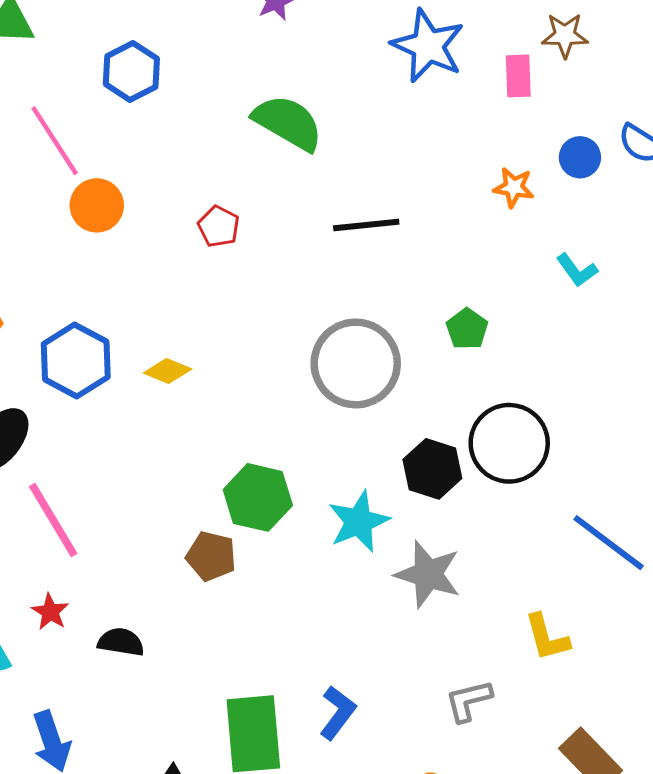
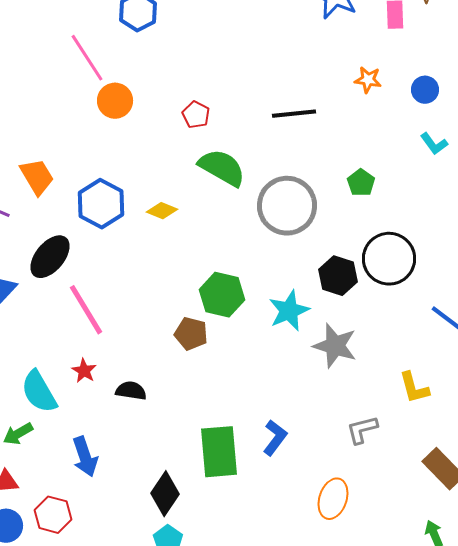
green semicircle: (288, 123) -> (222, 168), moved
blue circle: (580, 157) -> (425, 90), moved
orange star: (514, 187) -> (368, 80), moved

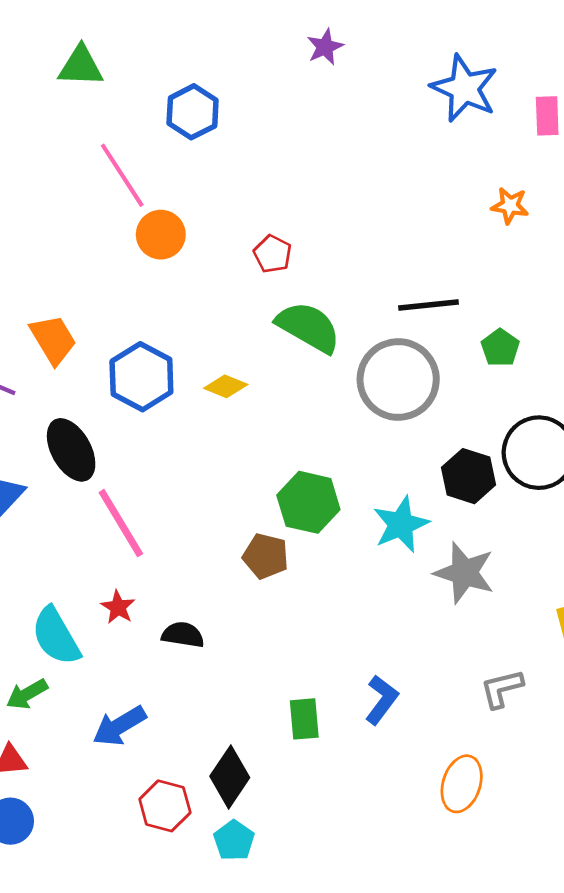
black line: (294, 114) -> (429, 305), moved
black ellipse: (50, 257) -> (71, 450), turned -69
green rectangle: (219, 452) -> (304, 719), size x0.6
blue arrow: (85, 457) -> (119, 726), turned 78
red hexagon: (53, 515) -> (165, 806), moved

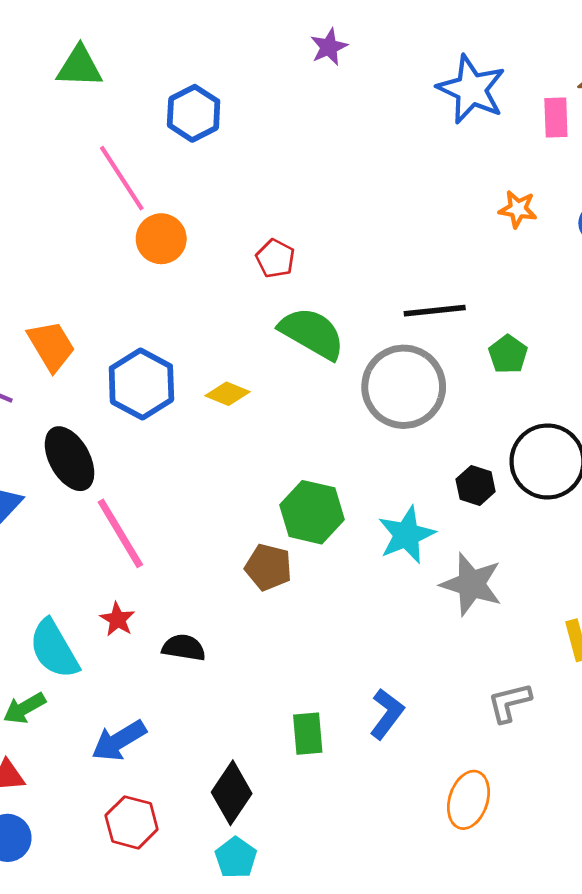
black hexagon: (469, 476) -> (476, 485), size x0.7
red hexagon: (165, 806) -> (132, 822), moved

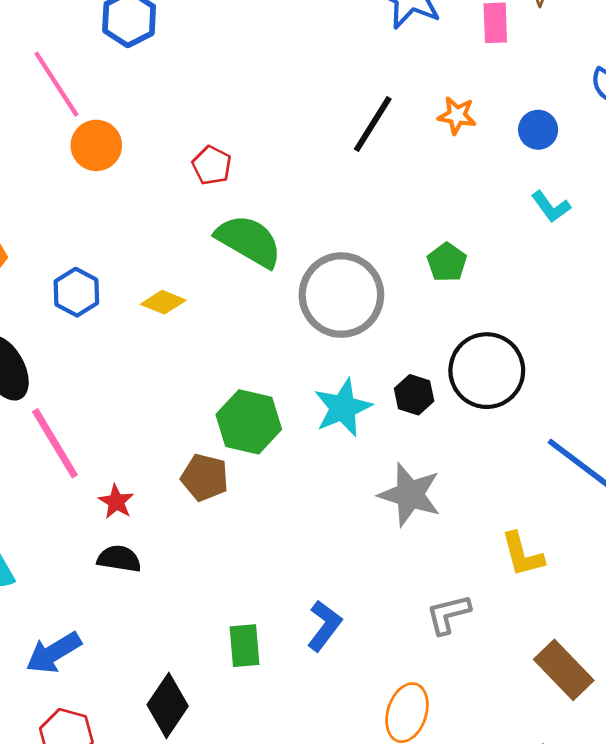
black line: (435, 311) -> (373, 124), moved, turned -52
blue hexagon: (141, 384) -> (76, 292), size x0.7
cyan star: (406, 535) -> (343, 408), moved
red star: (117, 619) -> (116, 502), moved

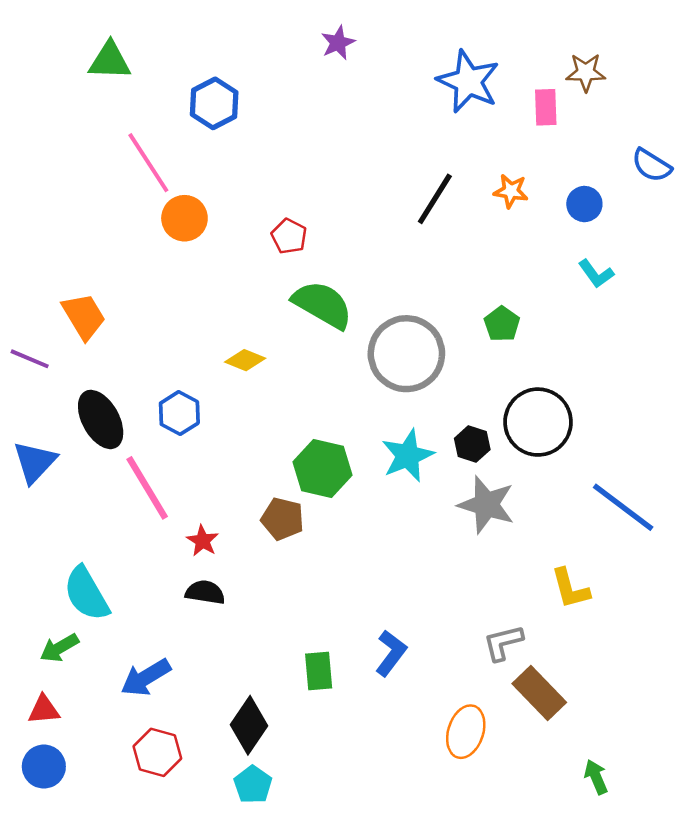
blue hexagon: (76, 292) -> (179, 413), moved
gray star: (410, 495) -> (486, 505), moved
brown rectangle: (564, 670) -> (539, 693), moved

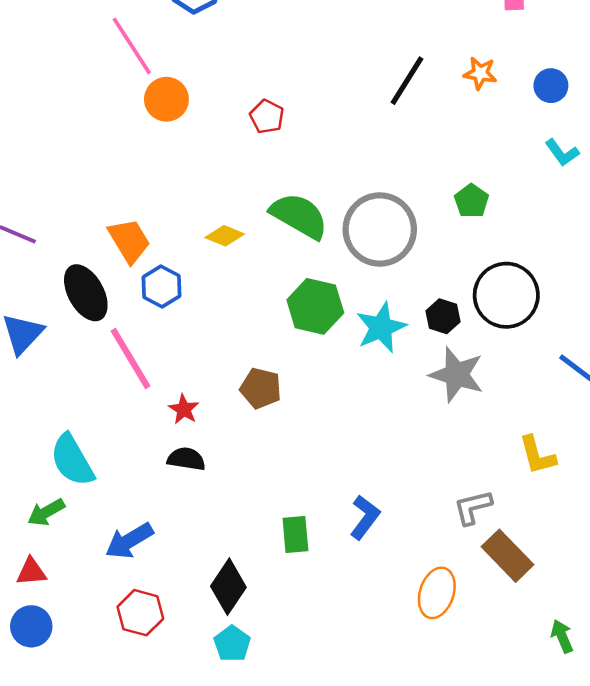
green semicircle: (323, 305) -> (299, 216), moved
orange trapezoid: (84, 316) -> (129, 241), moved
green hexagon: (323, 469) -> (315, 306), moved

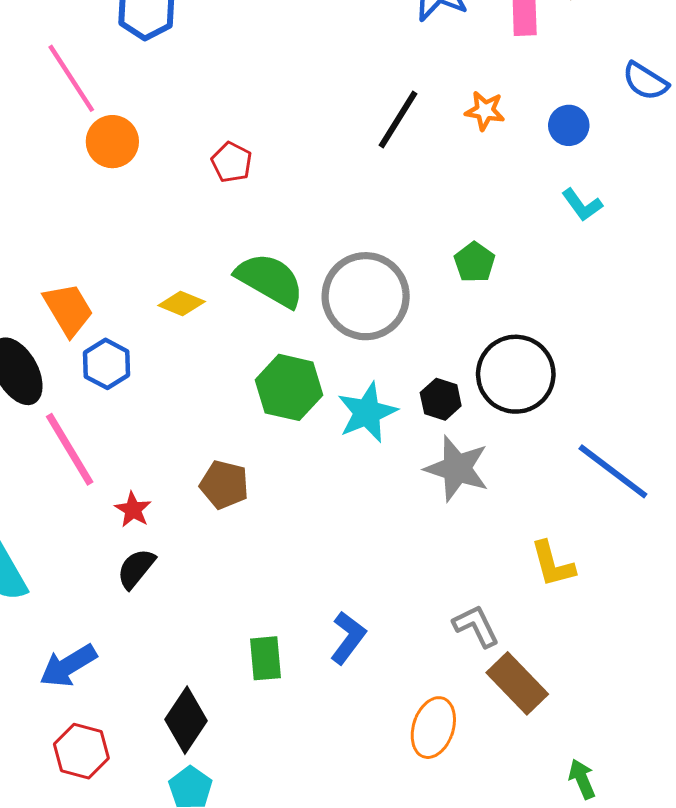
black semicircle: (186, 459) -> (136, 569), turned -60
gray L-shape: (473, 507) -> (476, 626), turned 78

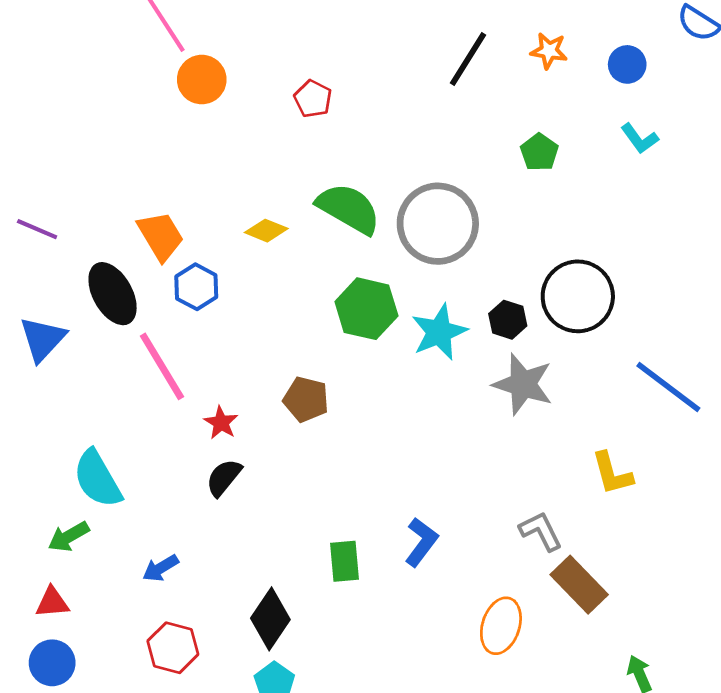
green pentagon: (475, 262) -> (539, 152), moved
blue arrow: (68, 666) -> (161, 568), size x0.7

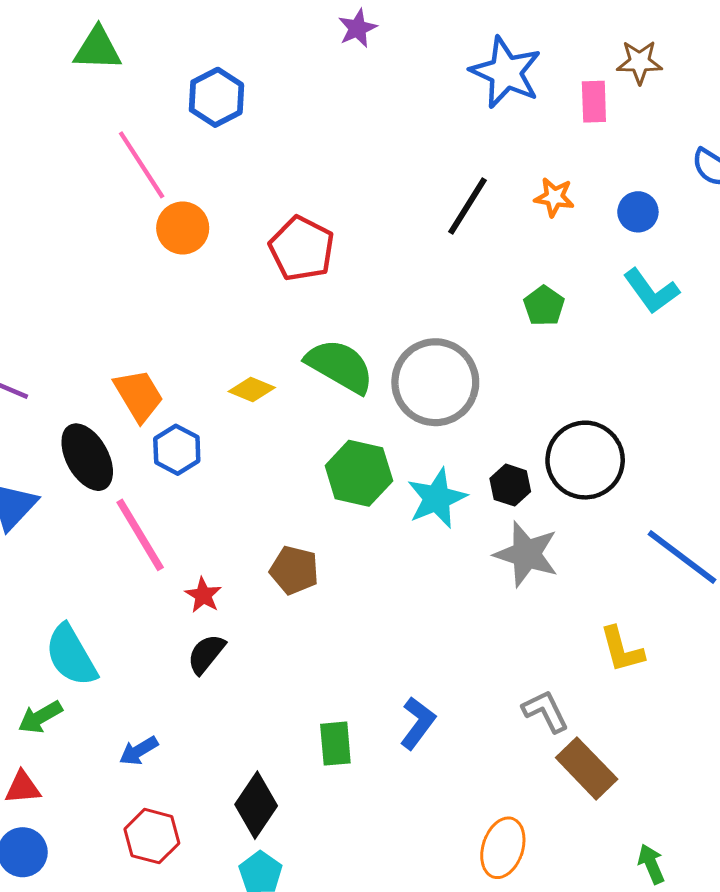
red pentagon: (313, 99) -> (302, 249), size x1.6
cyan L-shape: (640, 139) -> (651, 291), size x1.4
orange ellipse: (501, 626) -> (503, 848), moved

